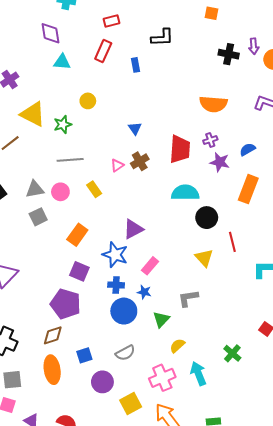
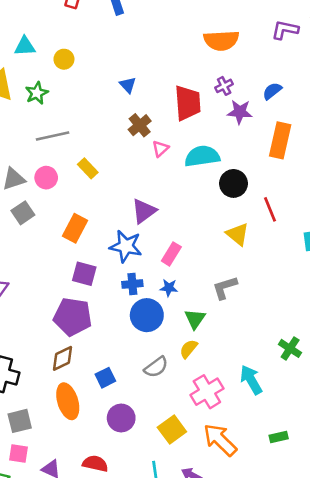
cyan triangle: (62, 62) -> (25, 46), moved
pink triangle: (117, 165) -> (161, 149), moved
yellow semicircle: (177, 346) -> (189, 349), moved
purple circle: (102, 382) -> (121, 418), moved

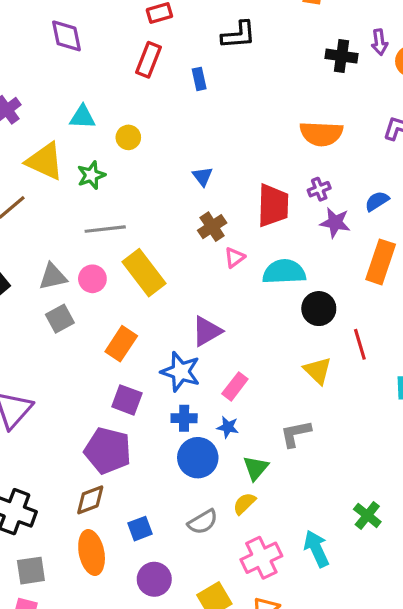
yellow rectangle: (88, 168) -> (144, 273), size x1.8

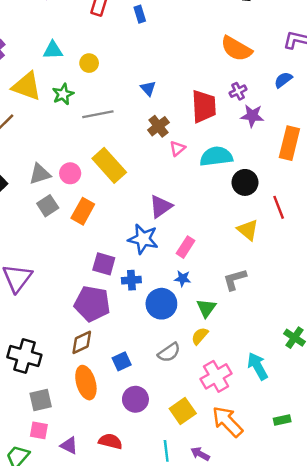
orange semicircle: (321, 134) -> (236, 49), turned 32
blue semicircle: (377, 201) -> (283, 80), moved
gray line: (105, 229) -> (98, 114), moved
orange rectangle: (121, 344) -> (83, 211), moved
blue cross: (184, 418) -> (131, 280), moved

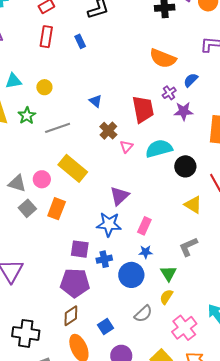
blue semicircle: (283, 80) -> (191, 80), moved
gray triangle: (40, 174) -> (17, 183), turned 42

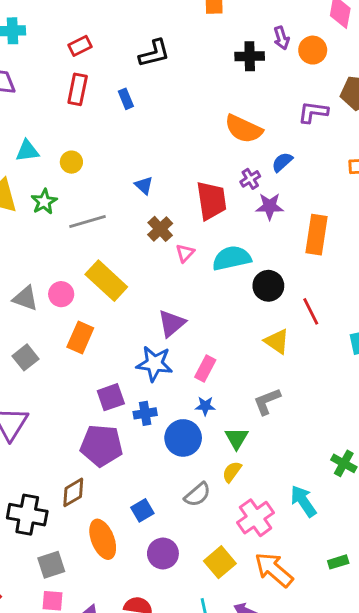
gray square: (27, 208) -> (26, 357), moved
purple square: (80, 249) -> (111, 397), turned -30
brown diamond: (71, 316) -> (73, 492), moved

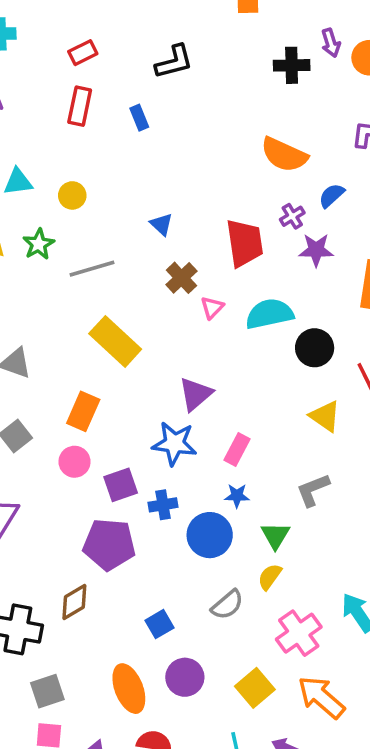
pink circle: (61, 294) -> (75, 462), moved
orange ellipse: (103, 539) -> (129, 689), moved

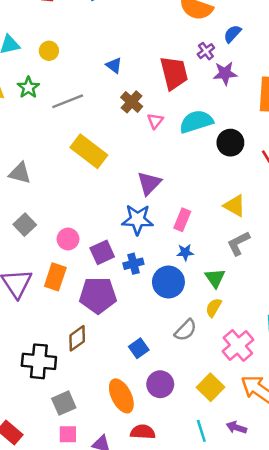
orange rectangle: (83, 411) -> (55, 277), moved
yellow triangle: (325, 416) -> (235, 206), moved

